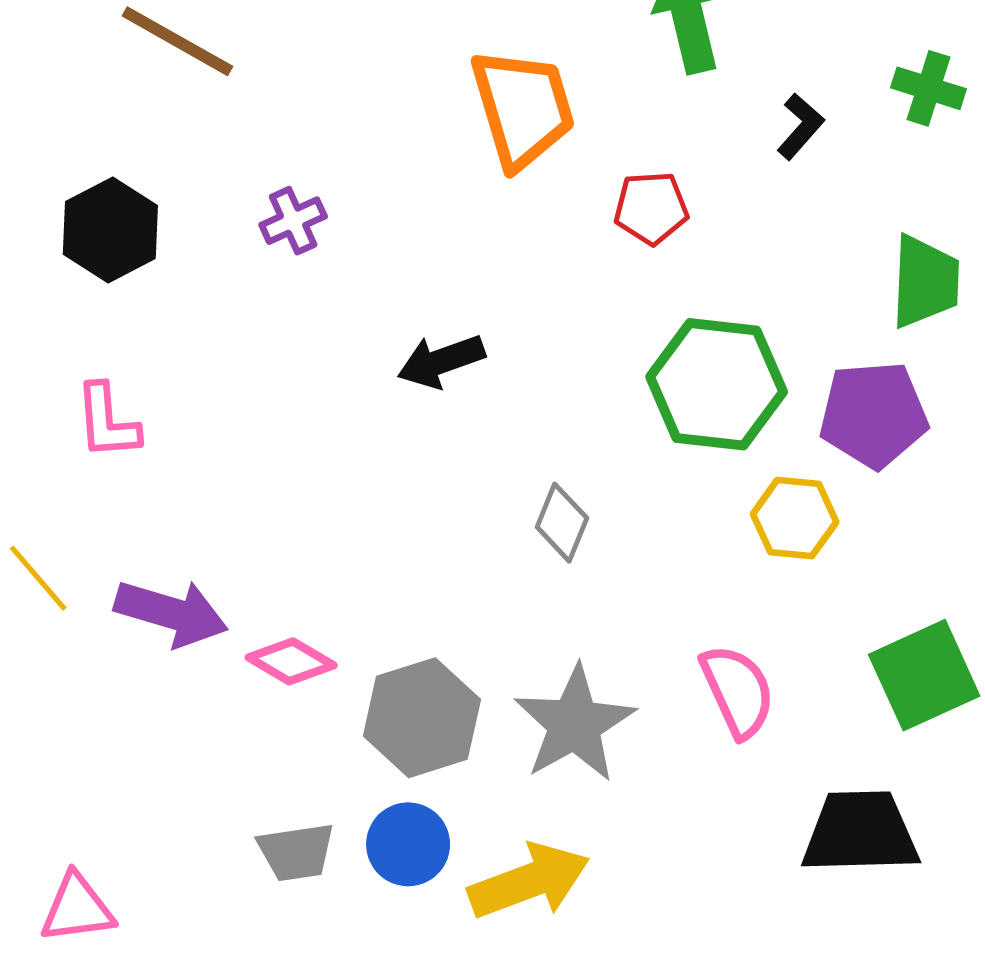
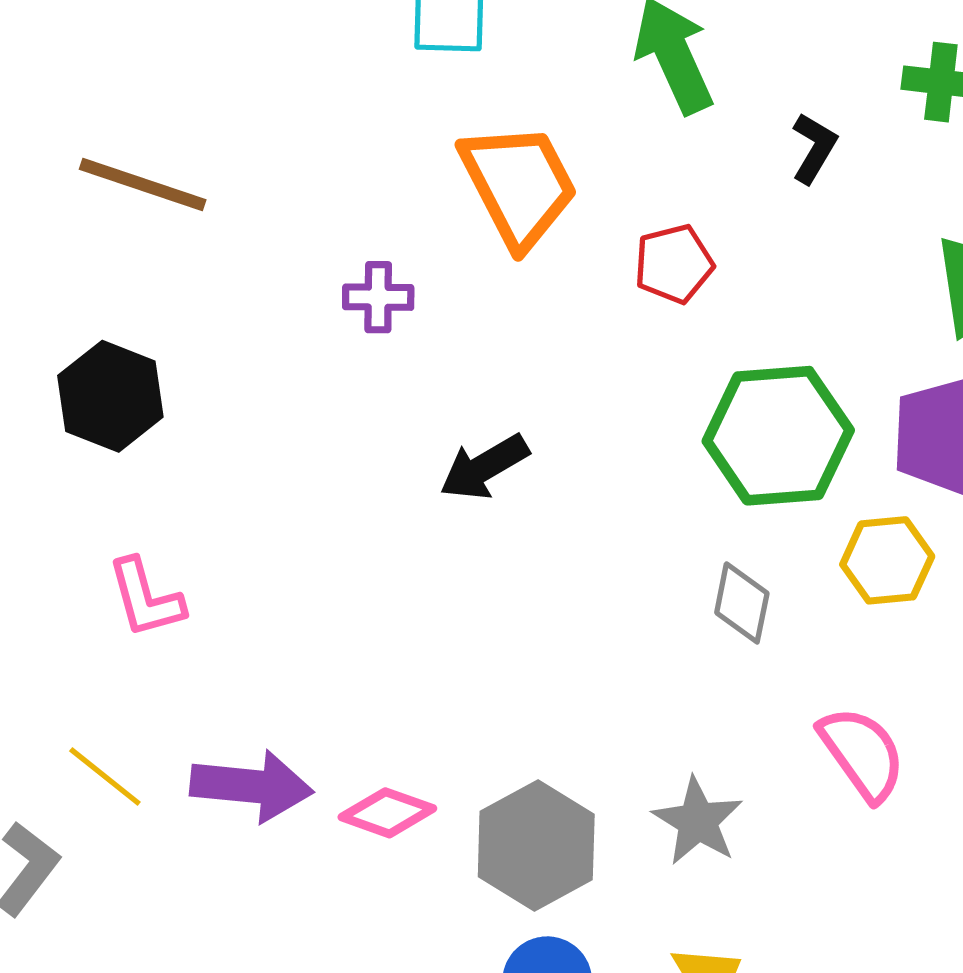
purple cross: (293, 221) -> (378, 297), moved, turned 36
gray diamond: (562, 523) -> (742, 603), moved
gray star: (574, 724) -> (698, 821), size x0.7

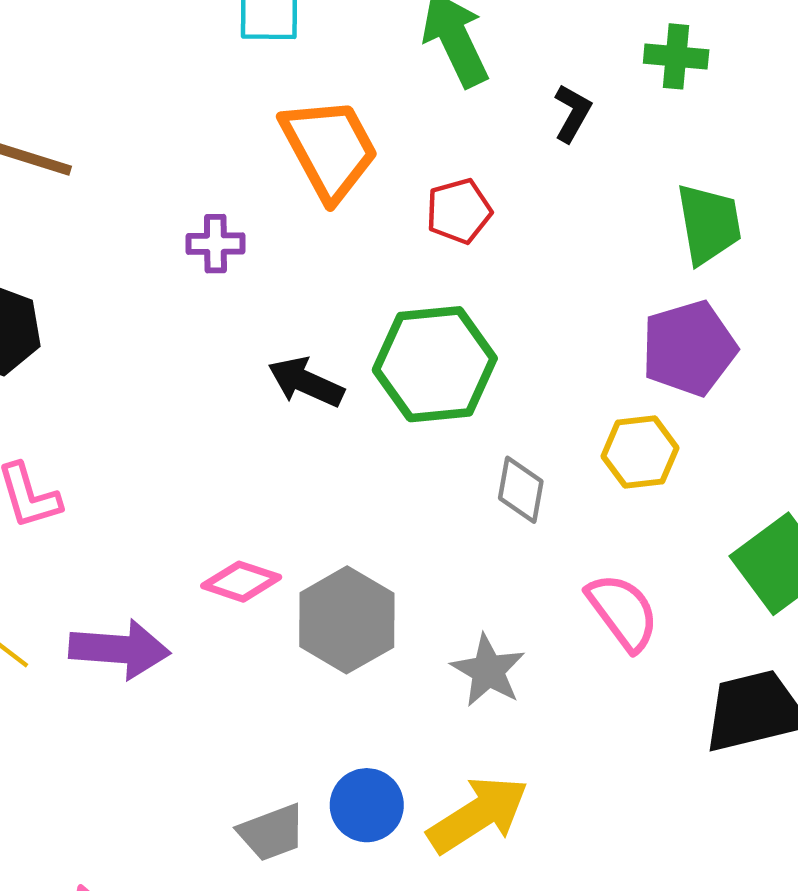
green hexagon: (778, 436) -> (435, 364), moved
black arrow: (484, 467) -> (306, 382), turned 56
pink diamond: (387, 813) -> (241, 582), moved
gray hexagon: (536, 846) -> (347, 620), moved

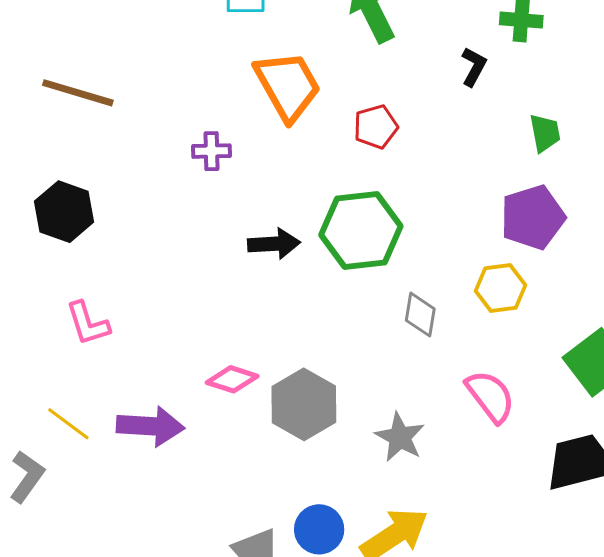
black L-shape: (572, 113) -> (474, 67), moved
green trapezoid: (709, 224) -> (545, 133), size x0.7
black arrow: (306, 382) -> (274, 244), turned 153

